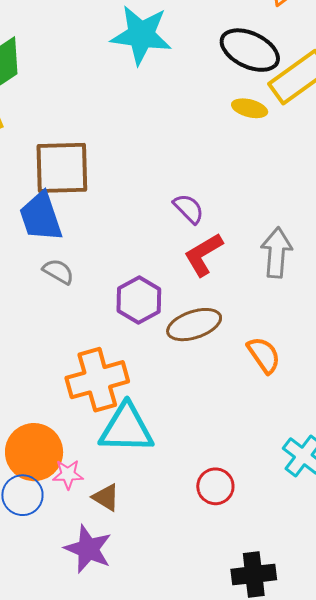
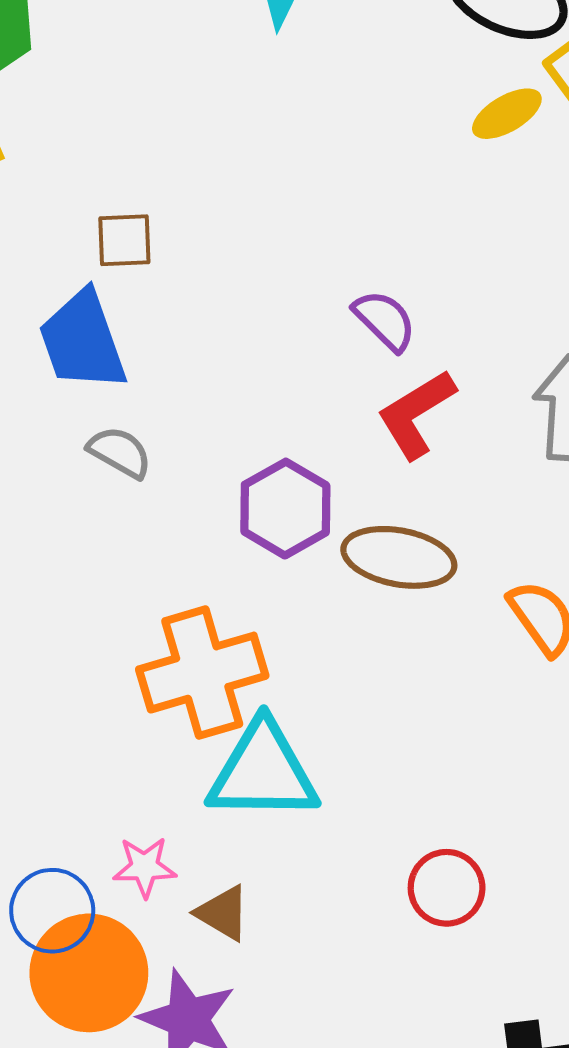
yellow ellipse: (250, 108) -> (507, 114), turned -44
brown square: (62, 168) -> (124, 240), size x0.5
brown ellipse: (194, 325) -> (399, 557), turned 30
orange circle: (34, 452) -> (89, 973), moved

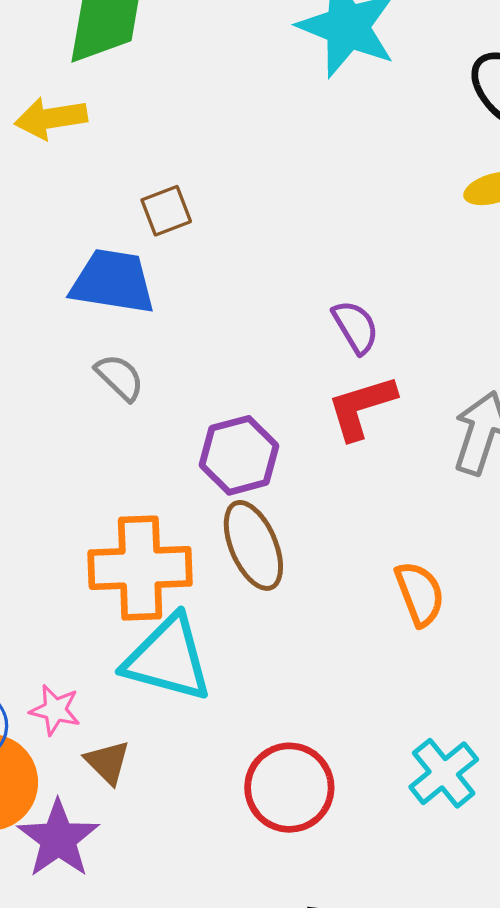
brown square: (124, 240) -> (166, 211), turned -33
blue trapezoid: (83, 341) -> (113, 282), turned 104
brown ellipse: (399, 557) -> (253, 545), moved, turned 42
red circle: (447, 888) -> (289, 788), size x1.4

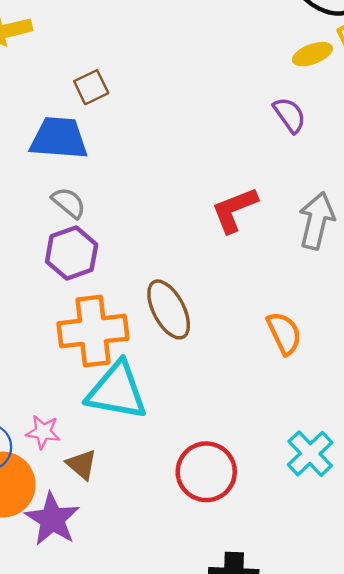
purple semicircle: (356, 327) -> (289, 115), moved
purple hexagon: (239, 455) -> (72, 253), moved

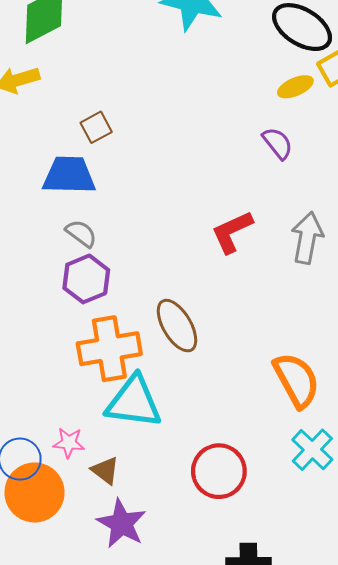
orange semicircle: (284, 333) -> (296, 380), moved, size x1.4
purple star: (52, 519) -> (122, 524), moved

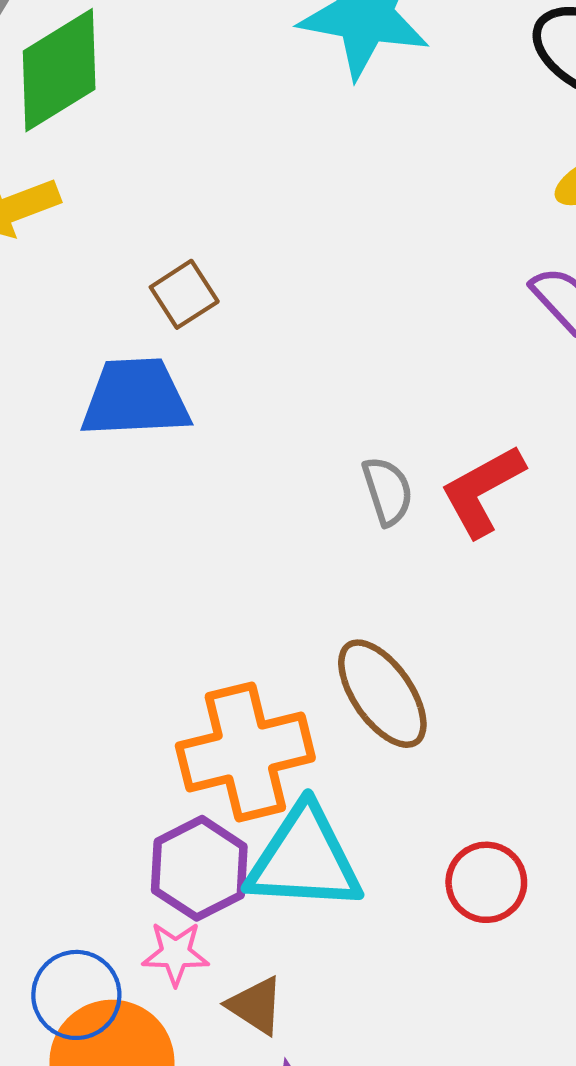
gray semicircle: (81, 233) -> (388, 491), moved, turned 40
purple hexagon: (86, 279) -> (199, 868), moved
red circle: (219, 471) -> (486, 882), moved, size x0.7

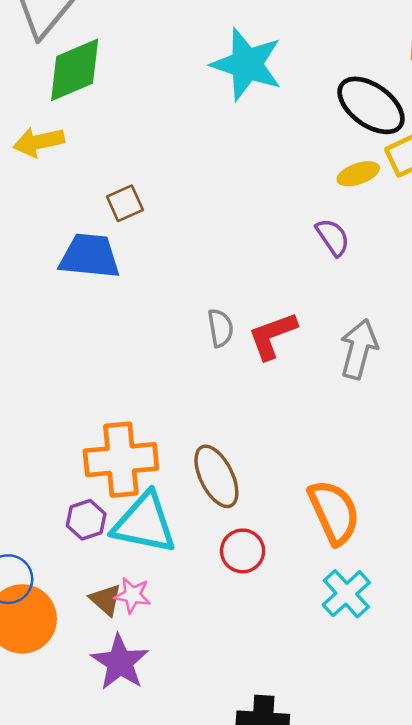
brown ellipse: (382, 694) -> (216, 476), moved
purple hexagon: (199, 868) -> (86, 520), size x0.7
pink star: (176, 953) -> (133, 595), moved

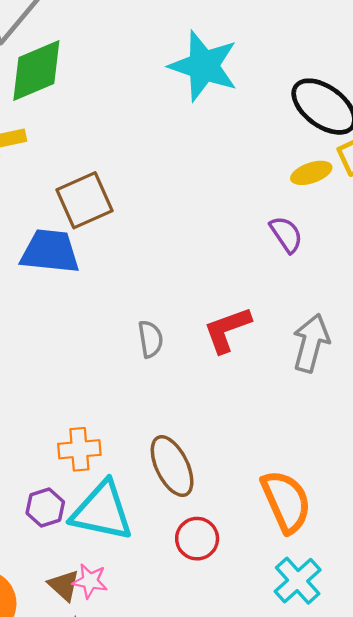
brown square: (125, 203) -> (85, 200), size x1.6
gray semicircle: (220, 328) -> (150, 339), moved
orange cross: (121, 460) -> (79, 449), size x0.6

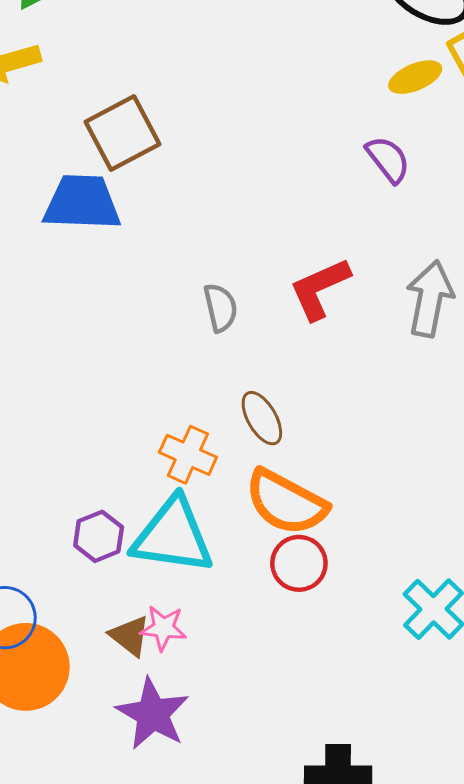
orange cross: (79, 449) -> (188, 455), moved, turned 33
brown ellipse: (172, 466) -> (262, 418), moved, size x0.7
orange semicircle: (286, 501) -> (286, 502), moved, turned 146

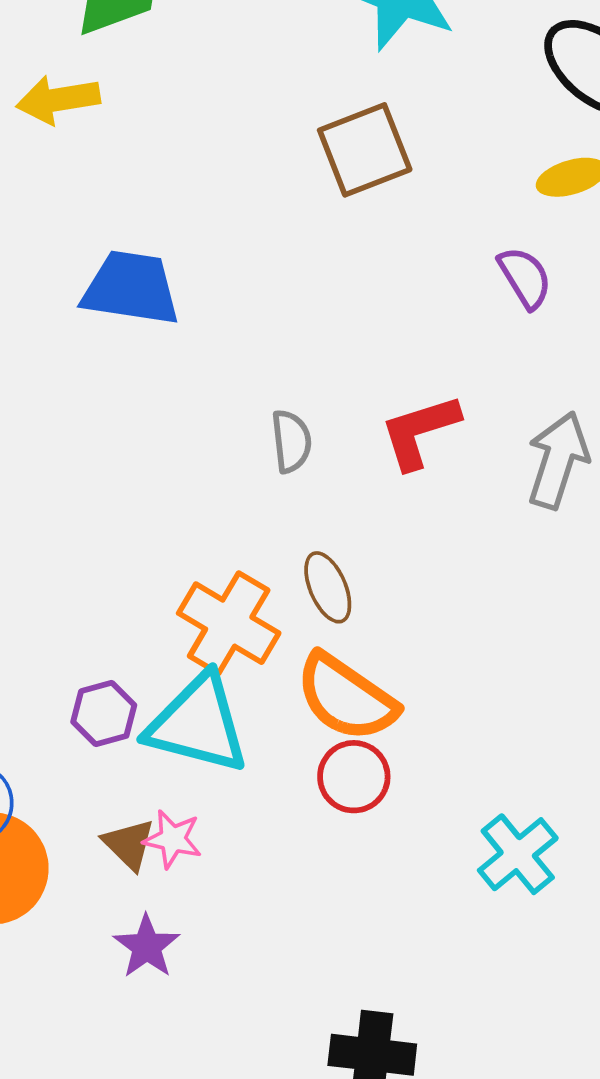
brown square: (122, 133) -> (365, 150), moved
orange cross: (188, 455) -> (229, 623), size x1.4
purple star: (153, 714) -> (147, 946), size x0.7

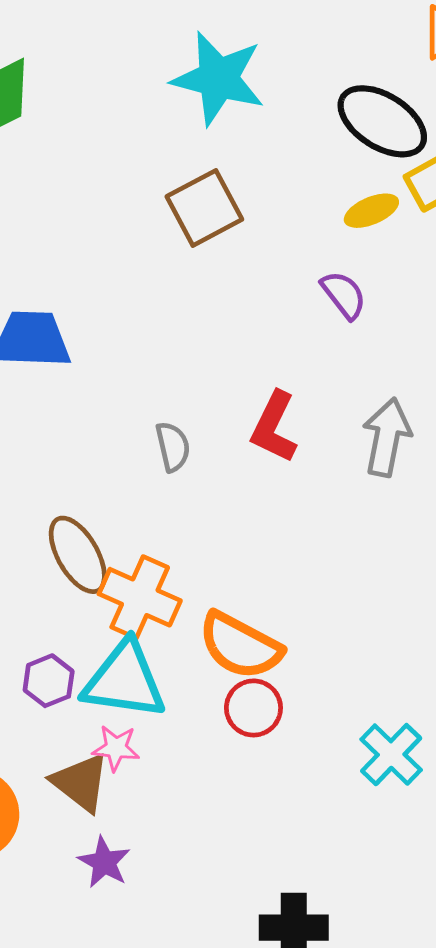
red L-shape: (420, 431) -> (274, 427), turned -40
brown ellipse: (328, 587) -> (78, 555), moved, size x1.4
pink star: (173, 839) -> (116, 748), moved
brown triangle: (129, 844) -> (81, 782), size x1.4

